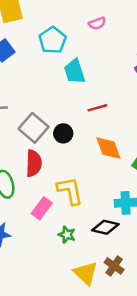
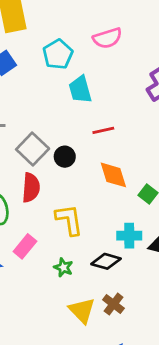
pink semicircle: (97, 23) -> (107, 38), size x1.5
pink rectangle: (42, 208) -> (25, 246), moved

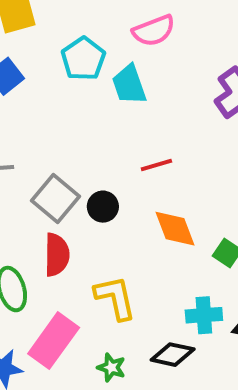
cyan trapezoid: (80, 90) -> (129, 85), moved
pink rectangle: (25, 246) -> (54, 341), size x1.5

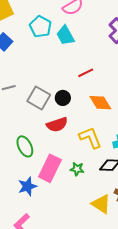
red semicircle: (57, 255) -> (57, 125), moved, turned 80
yellow L-shape: (115, 298) -> (90, 138), moved
green star: (111, 367) -> (77, 169), moved

